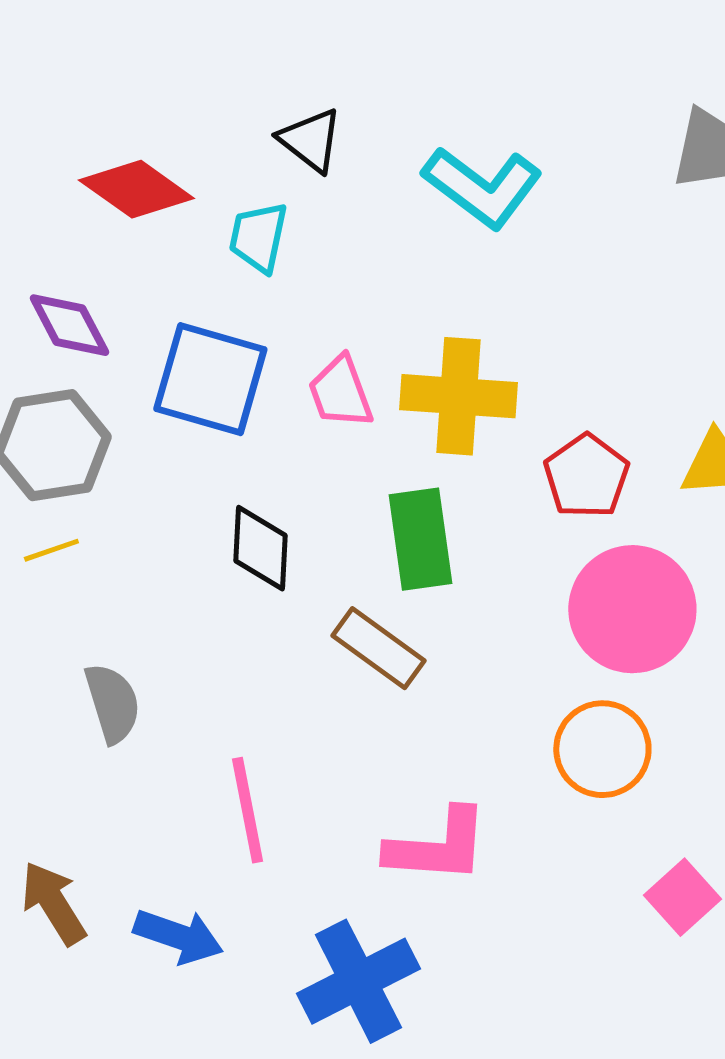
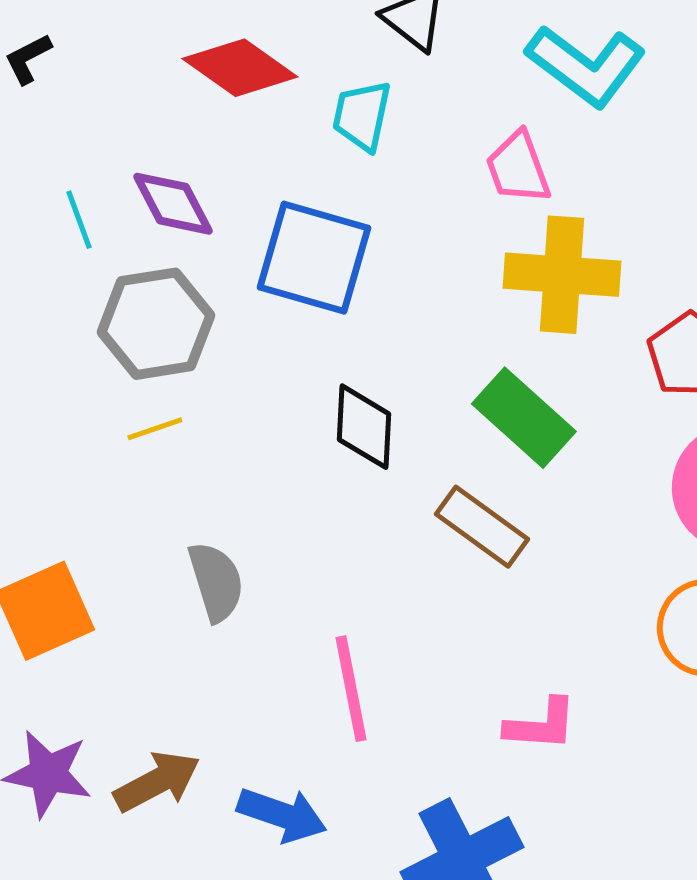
pink trapezoid: (340, 392) -> (518, 168), moved
green rectangle: (420, 539) -> (524, 418), turned -40
pink L-shape: (437, 846) -> (541, 725), size x0.7
brown arrow: (53, 903) -> (157, 782), turned 94

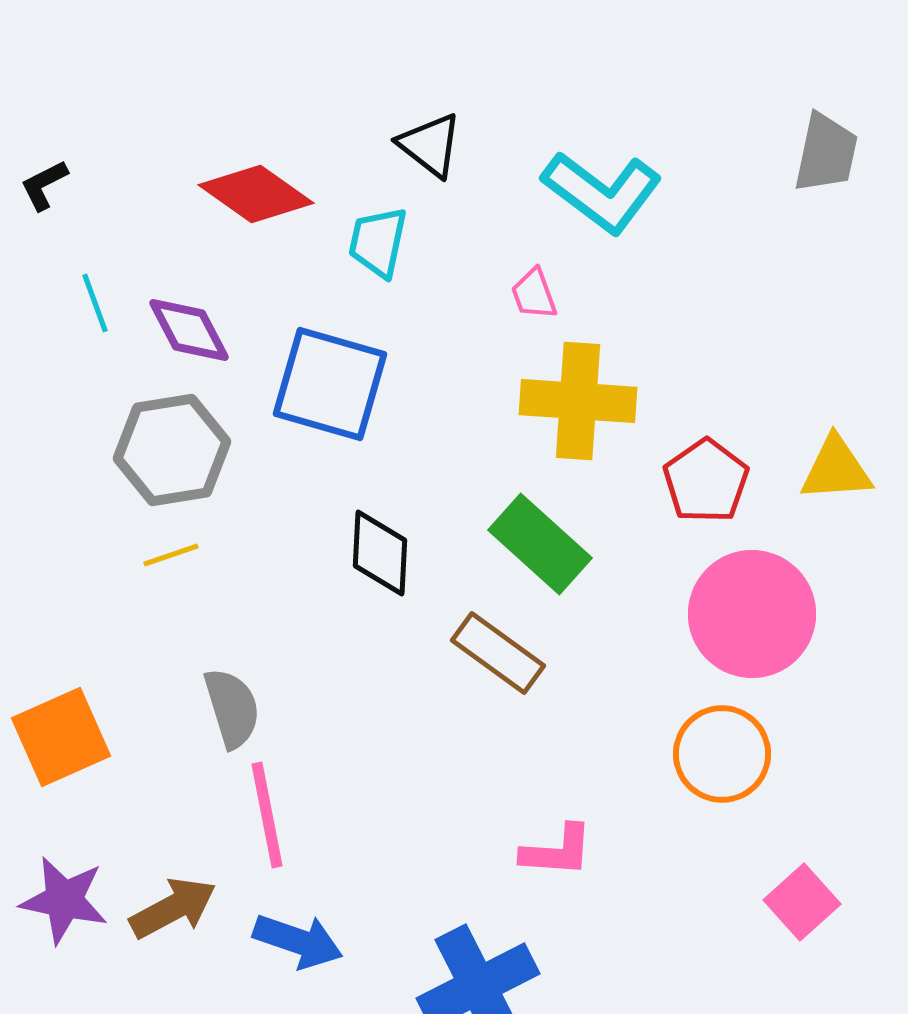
pink trapezoid: (518, 168) -> (534, 294), size x0.7
cyan line: (79, 220) -> (95, 303), moved
pink line: (351, 689) -> (267, 815), moved

